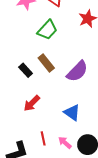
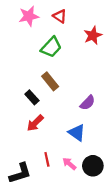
black rectangle: (26, 70) -> (32, 97), moved
purple semicircle: (77, 71) -> (88, 103), moved, size x0.7

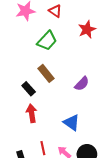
purple semicircle: (88, 103) -> (82, 84), moved
red arrow: (35, 123) -> (32, 113), turned 126

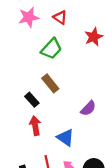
purple semicircle: (82, 84) -> (88, 108), moved
blue triangle: (72, 123) -> (66, 138), moved

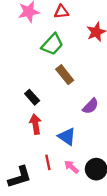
red triangle: (60, 17) -> (61, 12), turned -40
brown rectangle: (50, 83) -> (65, 75), moved

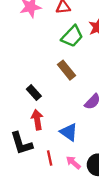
green trapezoid: (52, 44) -> (72, 36), moved
black L-shape: (20, 177) -> (21, 143), moved, turned 90

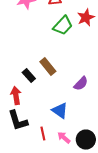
brown rectangle: (67, 70) -> (48, 67), moved
red arrow: (37, 120) -> (16, 96), moved

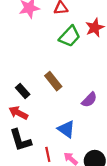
black rectangle: (29, 76) -> (23, 91), moved
red arrow: (16, 96) -> (18, 113), turned -54

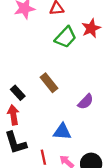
red arrow: (18, 113) -> (13, 115), turned 54
blue triangle: (66, 129) -> (62, 132), turned -30

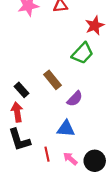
green trapezoid: (66, 37) -> (83, 53), moved
purple semicircle: (86, 102) -> (75, 99), moved

